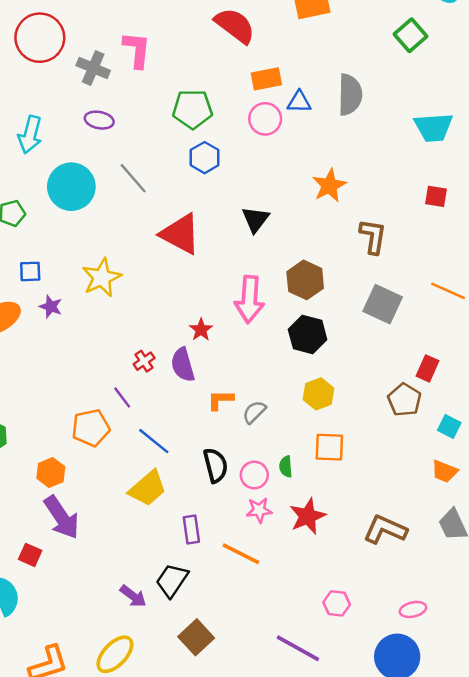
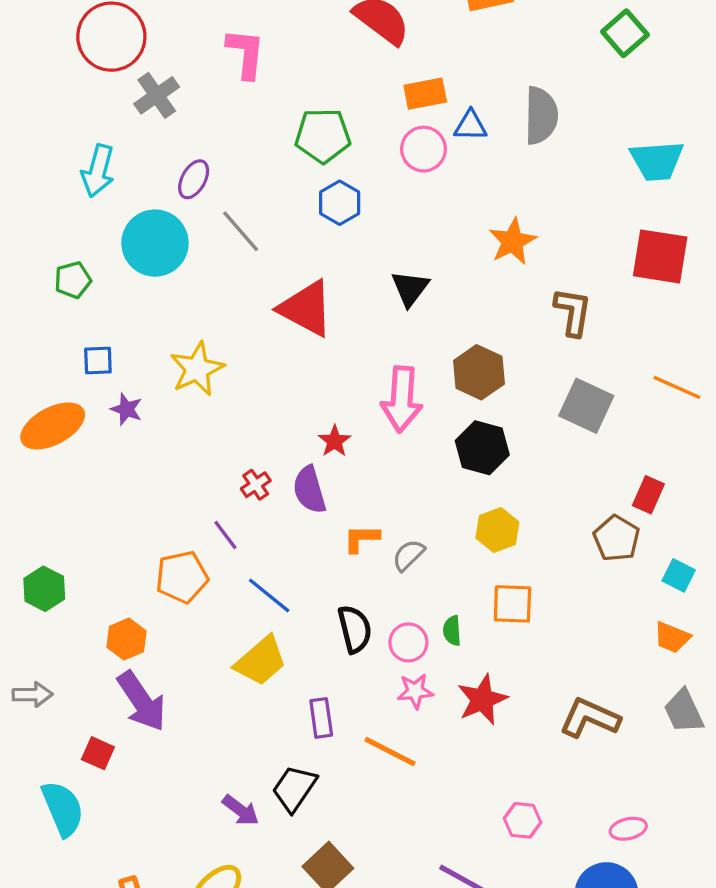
gray cross: (93, 68) -> (157, 95), moved, turned 32
purple ellipse: (99, 120) -> (194, 179), moved, turned -72
red square: (436, 196) -> (660, 256), size x1.8

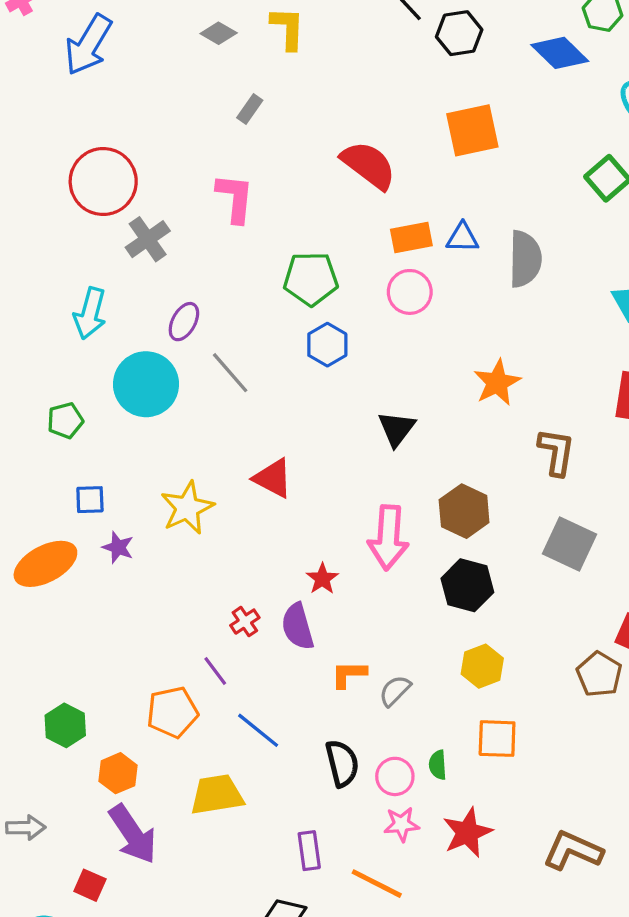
blue triangle: (471, 126) -> (462, 238), moved
red triangle: (306, 308) -> (273, 478), moved, size x0.7
green hexagon: (44, 589) -> (65, 725), moved
yellow trapezoid: (261, 661) -> (217, 795), moved, turned -148

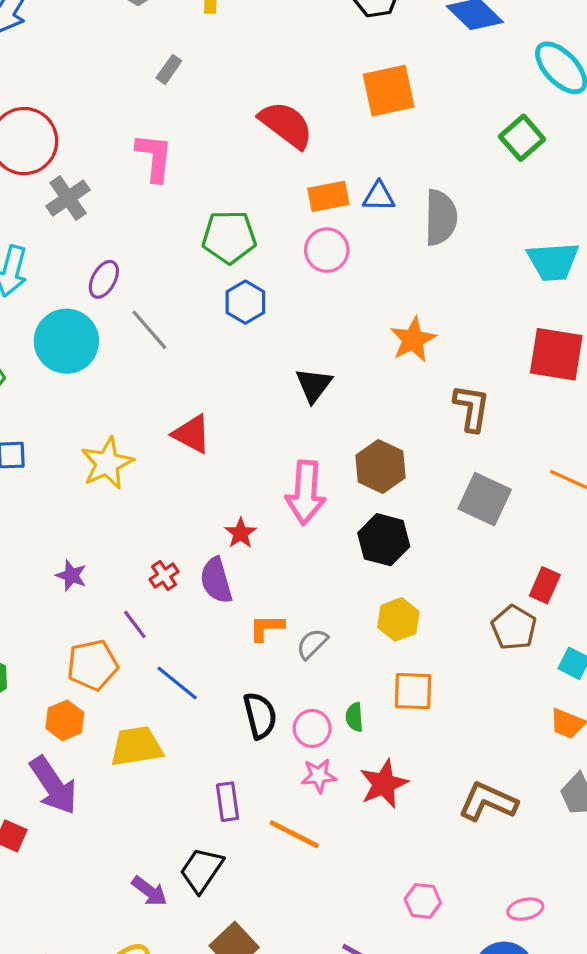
purple star: (118, 547) -> (71, 576), moved
orange hexagon: (118, 773) -> (65, 720), moved

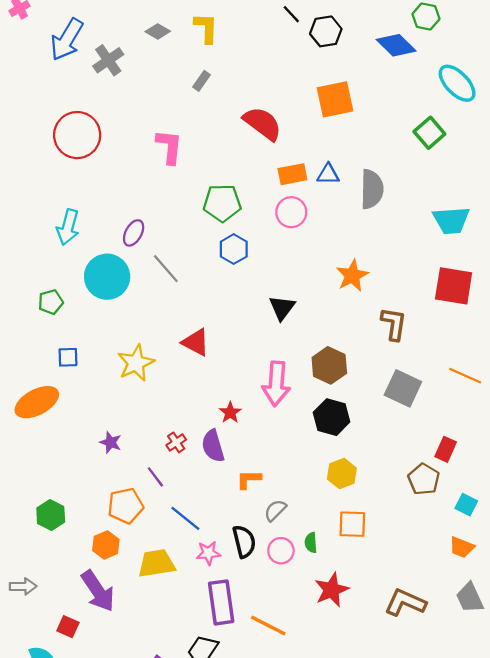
gray rectangle: (169, 69) -> (201, 81), moved
gray cross: (68, 198) -> (108, 60), moved
gray semicircle: (312, 644) -> (275, 510), moved
pink star: (319, 776) -> (208, 553), moved
purple rectangle: (228, 802) -> (221, 602), size x1.6

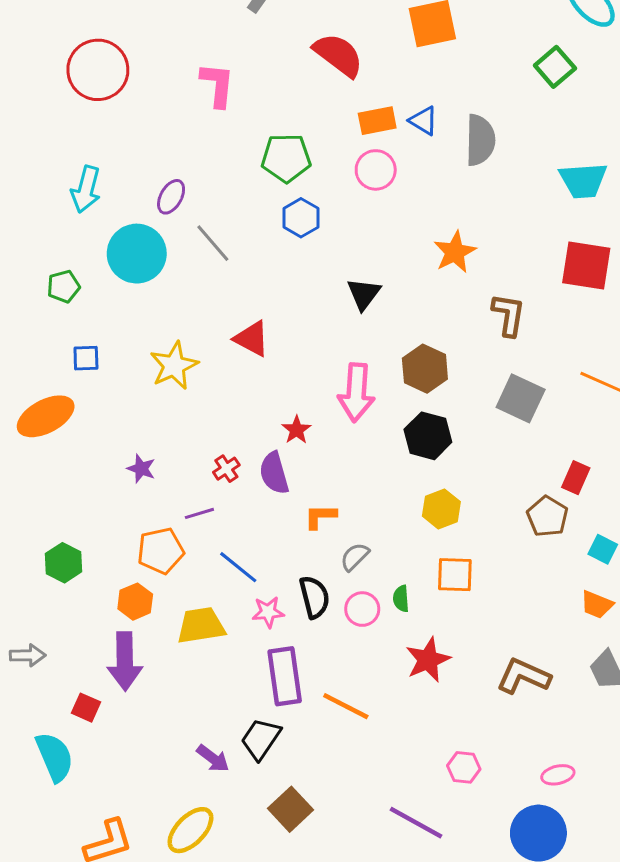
blue triangle: (328, 174) -> (423, 121), turned 30
purple line: (155, 477) -> (199, 513), turned -70
purple arrow: (98, 591) -> (125, 661), turned 33

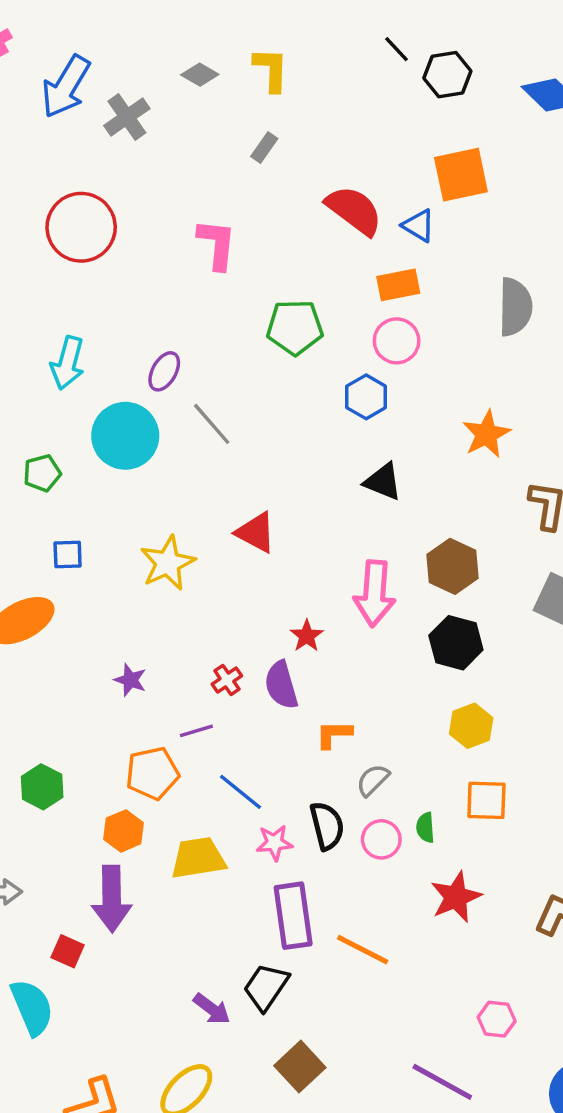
blue triangle: (423, 121) -> (419, 226), moved
blue hexagon: (301, 218) -> (366, 397), moved
black triangle: (364, 294) -> (383, 482), turned -45

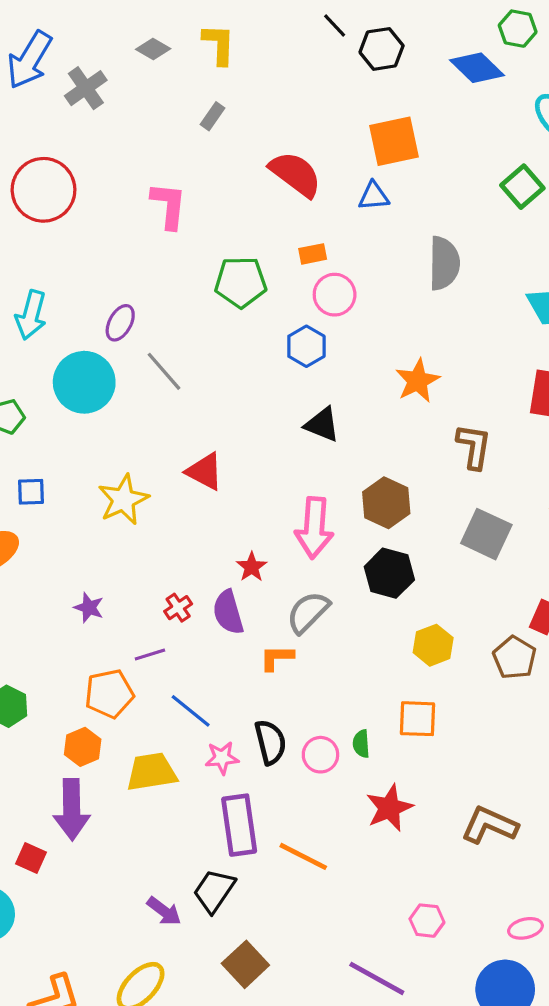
blue triangle: (419, 226) -> (374, 196), moved, turned -36
orange rectangle: (398, 285) -> (313, 254), moved, size x0.7
yellow hexagon: (471, 726) -> (433, 645), moved
gray semicircle: (373, 780) -> (308, 612), moved, size x1.4

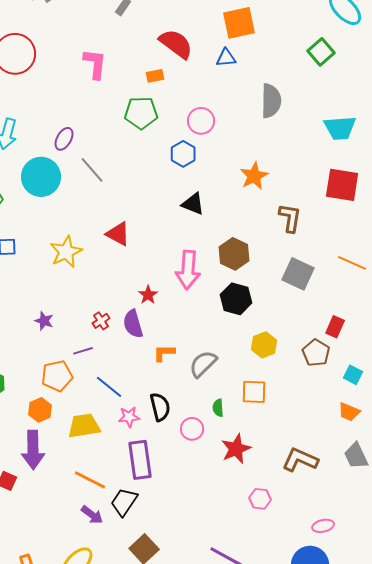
orange rectangle: (313, 254) -> (155, 76), moved
gray semicircle: (308, 612) -> (203, 364), moved
pink circle: (320, 755) -> (192, 429), moved
orange line: (303, 856) -> (90, 480), moved
pink hexagon: (427, 921) -> (260, 499), moved

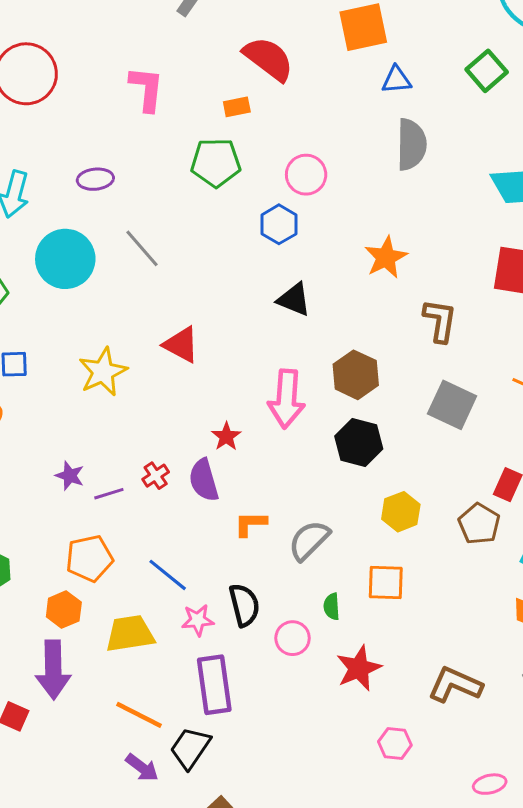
blue triangle: (226, 58) -> (396, 80), moved
purple ellipse: (64, 139) -> (95, 179), moved, turned 55
purple line: (83, 351) -> (109, 494), moved

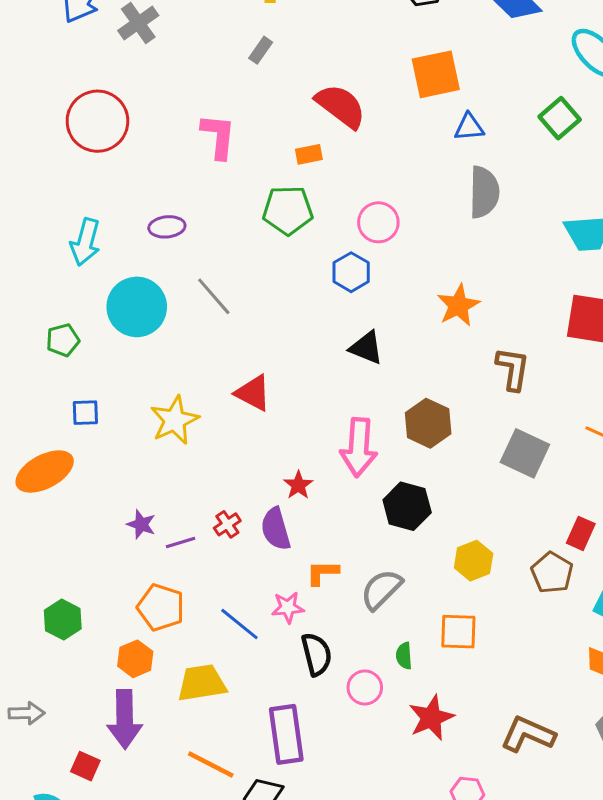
black hexagon: (359, 442) -> (407, 506), moved
orange pentagon: (89, 558) -> (161, 607), turned 30
pink star: (198, 620) -> (288, 607), moved

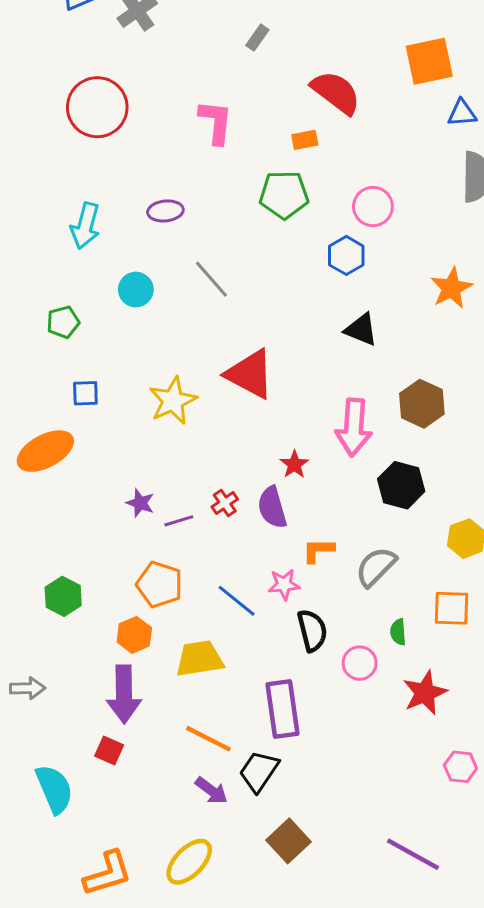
cyan circle: (137, 307) -> (136, 290), size x0.6
red triangle: (253, 393) -> (250, 374), size x1.4
red square: (85, 766) -> (109, 751), moved

